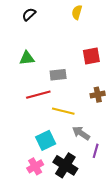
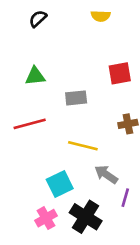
yellow semicircle: (77, 12) -> (101, 16), turned -104
red line: (38, 95) -> (30, 124), moved

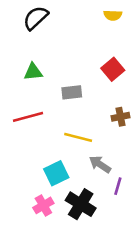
yellow semicircle: (101, 16) -> (113, 15), moved
black semicircle: (38, 19) -> (36, 18), size x1.5
red square: (120, 73) -> (113, 69), turned -30

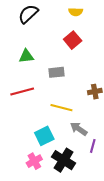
yellow semicircle: (113, 15) -> (76, 12), moved
red square: (113, 69) -> (73, 40), moved

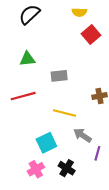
red square: (73, 40) -> (91, 35), moved
black cross: (64, 160) -> (67, 168), size x0.7

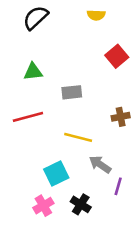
red square: (91, 35) -> (117, 56), moved

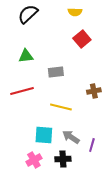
red square: (117, 56) -> (82, 39), moved
gray arrow: (100, 164) -> (71, 137), moved
cyan square: (56, 173) -> (44, 135), turned 30
black cross: (81, 204) -> (63, 159), turned -35

